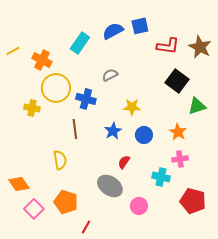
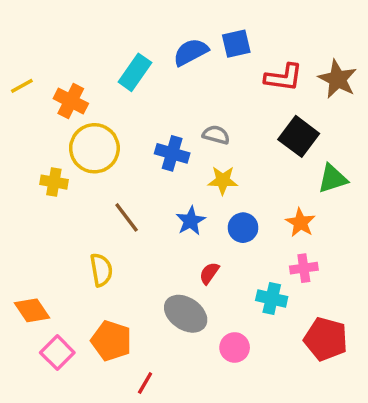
gray semicircle: (110, 75) -> (216, 135), moved, turned 42
blue cross: (86, 99) -> (172, 153), moved
brown line: (75, 129) -> (127, 217), turned -30

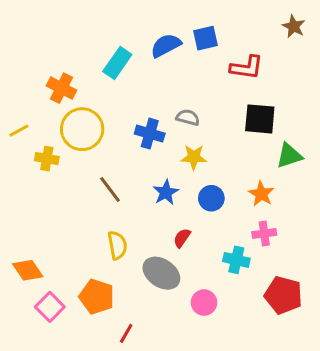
brown star: (338, 79) -> (294, 26), moved, size x0.7
yellow line: (22, 86) -> (19, 131), moved
black square: (299, 136) -> (260, 119), turned -32
yellow semicircle: (101, 270) -> (117, 245), moved

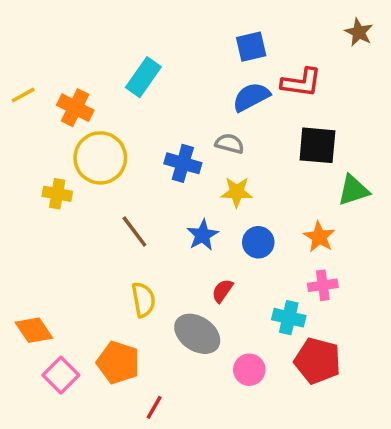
blue semicircle: (166, 45) -> (251, 97), moved
yellow line: (19, 131) -> (23, 95), moved
red pentagon: (283, 295) -> (317, 361), moved

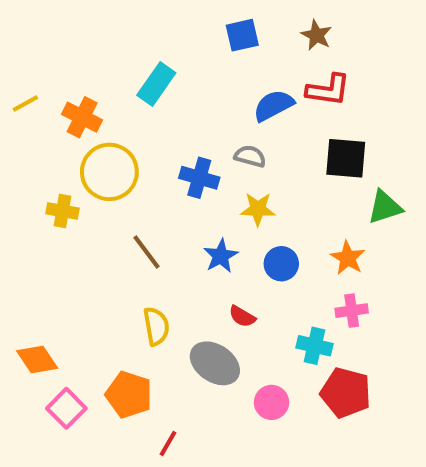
brown star: (359, 32) -> (316, 35), moved
blue square: (251, 47) -> (242, 35), moved
red semicircle: (222, 291) -> (242, 316), turned -95

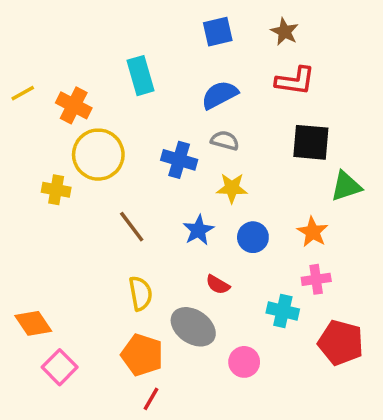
cyan rectangle: (156, 84) -> (140, 76), turned -51
blue semicircle: (273, 105) -> (220, 95), moved
red pentagon: (346, 393) -> (341, 343), moved
orange pentagon: (129, 395) -> (142, 355), moved

